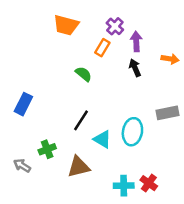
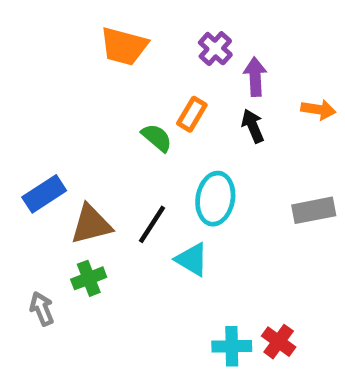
orange rectangle: (102, 48) -> (192, 114), moved
blue rectangle: (23, 104) -> (44, 194), turned 30
cyan ellipse: (132, 132) -> (215, 199), moved
gray arrow: (22, 166) -> (42, 309), turned 36
brown triangle: (79, 167) -> (91, 224), moved

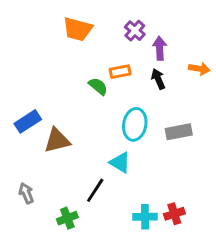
orange rectangle: (192, 114) -> (120, 72), turned 48
gray rectangle: (314, 210) -> (179, 132), moved
black line: (152, 224) -> (95, 190), moved
green cross: (89, 278) -> (67, 218), moved
red cross: (279, 342) -> (174, 214), turned 36

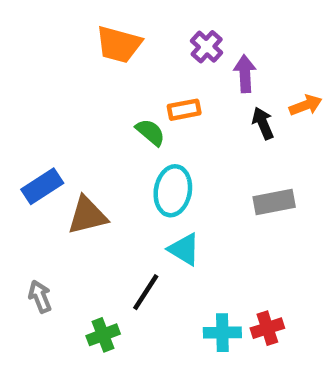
orange arrow: (199, 69) -> (306, 105), turned -30
black arrow: (158, 79) -> (263, 123), moved
cyan ellipse: (135, 124) -> (173, 191), moved

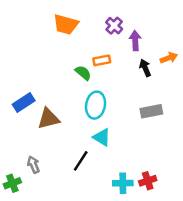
gray arrow: (40, 297) -> (34, 165), moved
green cross: (103, 335) -> (12, 183), moved

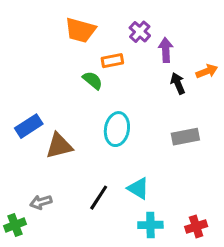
orange rectangle: (102, 60) -> (112, 61), moved
green semicircle: (83, 73) -> (93, 80), moved
cyan triangle: (102, 137) -> (138, 188), moved
gray arrow: (34, 165) -> (41, 202), turned -84
red cross: (148, 181) -> (196, 226), moved

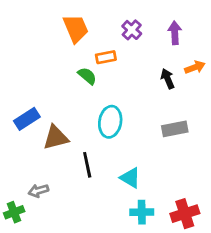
orange trapezoid: (80, 30) -> (76, 28), turned -128
purple arrow: (166, 50) -> (175, 33), moved
black line: (99, 198) -> (87, 165), moved, turned -45
red cross: (196, 226) -> (185, 214), size x1.4

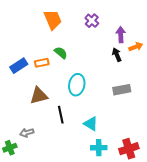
purple arrow: (175, 33) -> (121, 35), moved
orange rectangle: (106, 57) -> (42, 63), moved
blue rectangle: (27, 119) -> (19, 66), moved

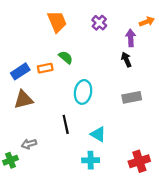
orange arrow: (136, 47) -> (147, 22), moved
brown triangle: (39, 96) -> (23, 100), moved
cyan cross: (99, 148) -> (91, 160), moved

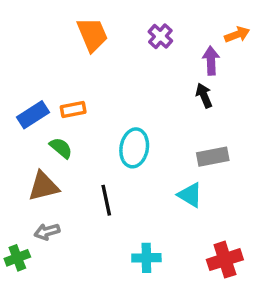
green semicircle: (66, 57) -> (61, 148), moved
brown triangle: (23, 100) -> (43, 186), moved
cyan triangle: (98, 134) -> (190, 195), moved

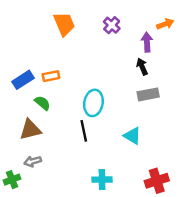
gray rectangle: (213, 157) -> (148, 94), moved
black line: (106, 200) -> (84, 131), moved

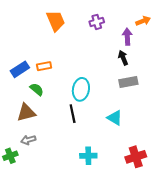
purple cross: (112, 25) -> (97, 22), turned 32

